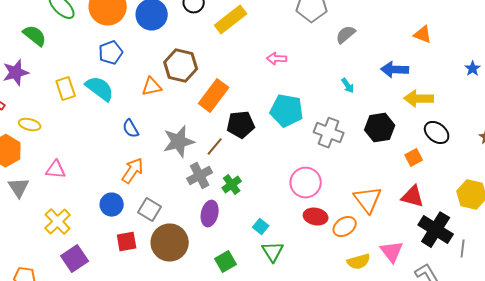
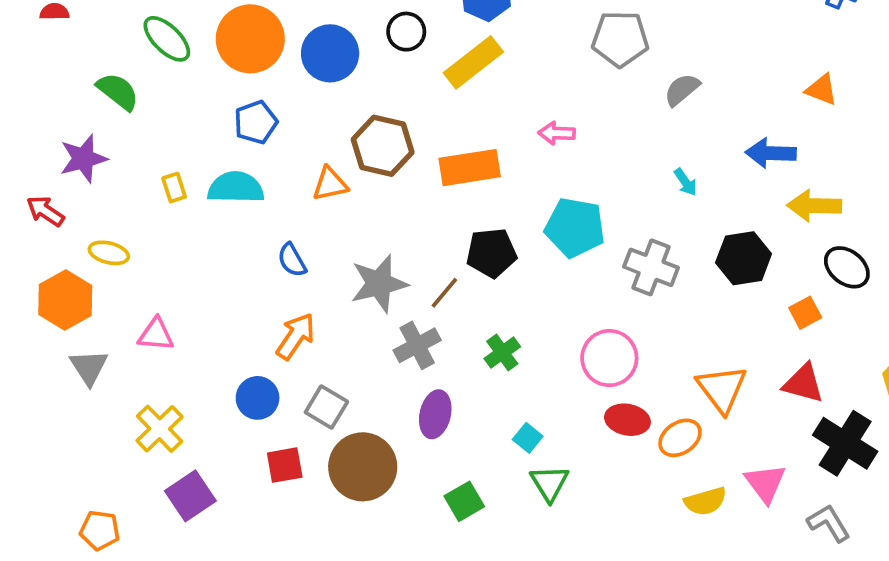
yellow rectangle: (66, 89) -> (174, 188), size x0.7
cyan semicircle: (100, 89) -> (236, 188), turned -36
orange rectangle: (214, 96) -> (470, 168), moved, turned 44
green cross: (232, 185) -> (502, 353), moved

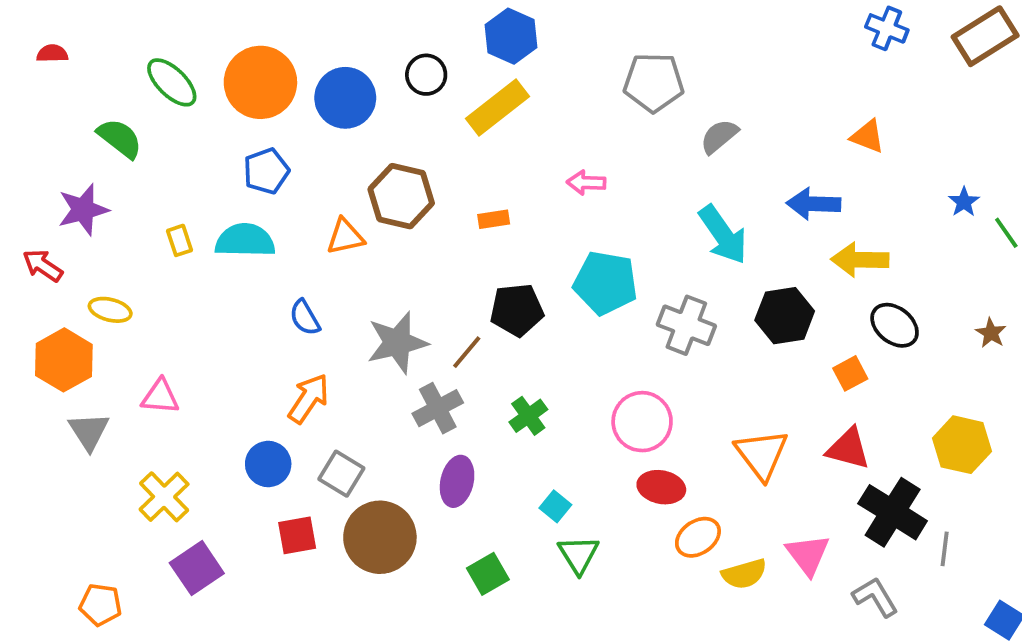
orange rectangle: (470, 168) -> (494, 219), size x0.5
cyan arrow: (685, 182) -> (723, 235), size x2.0
orange ellipse: (680, 438) -> (698, 537), moved

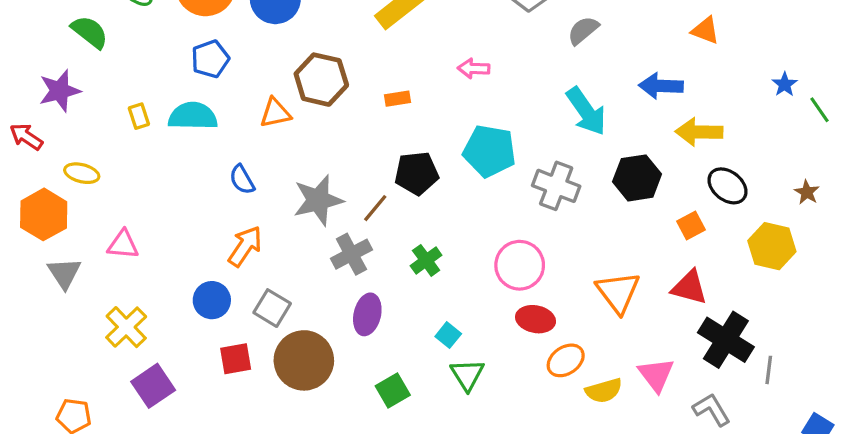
yellow hexagon: (962, 445) -> (772, 246), moved

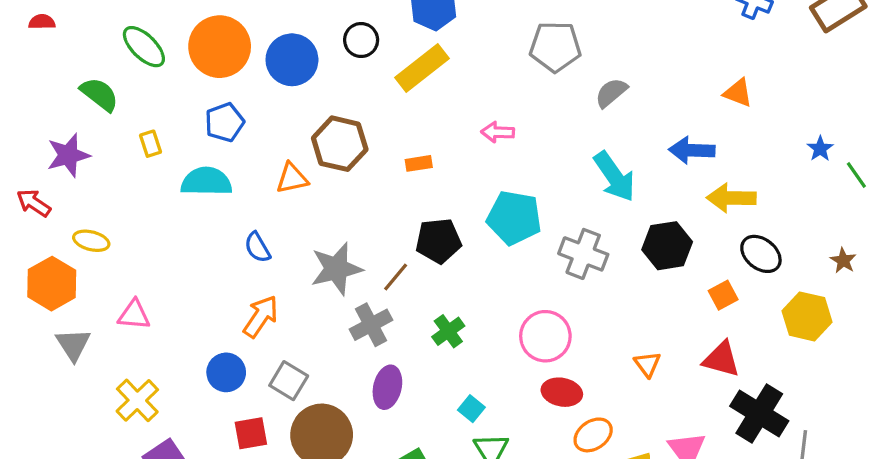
yellow rectangle: (139, 116) -> (150, 144), moved
orange triangle: (618, 292) -> (647, 364), size x0.6

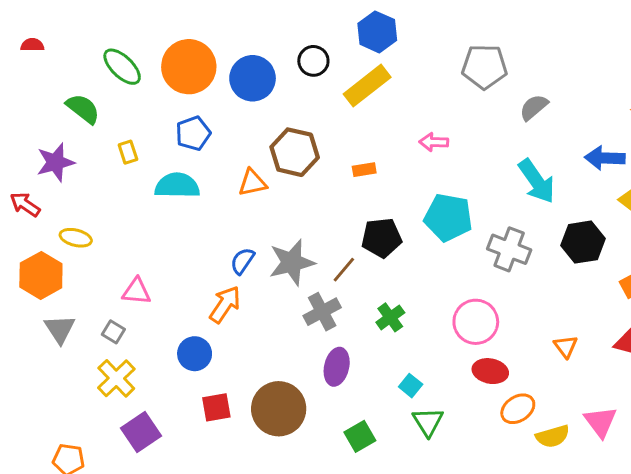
blue semicircle: (257, 247) -> (242, 261), moved, turned 64
pink triangle: (134, 315) -> (137, 291), moved
gray square: (289, 381) -> (113, 332), moved, size x0.7

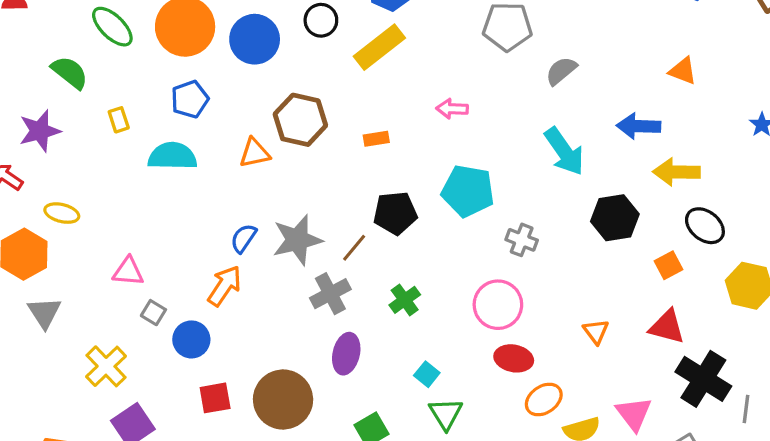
gray cross: (509, 249) -> (522, 240), moved, size x0.7
gray square: (113, 332) -> (153, 313), moved

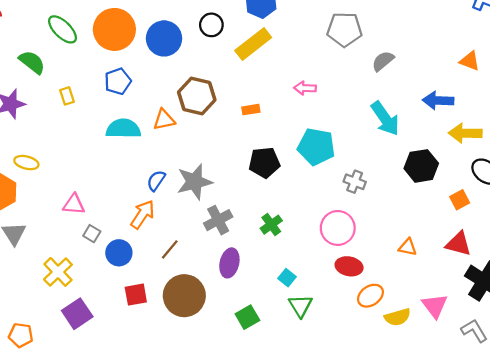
cyan semicircle: (172, 156) -> (123, 129), moved
brown line: (354, 248) -> (170, 249), moved
orange triangle: (596, 332) -> (408, 247), turned -42

